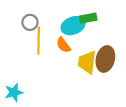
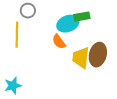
gray circle: (30, 22) -> (28, 11), moved
yellow line: (39, 41) -> (17, 35), moved

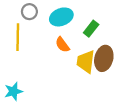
green rectangle: (82, 17) -> (91, 29), moved, turned -42
cyan ellipse: (68, 24) -> (61, 17), moved

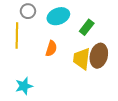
orange semicircle: (62, 45) -> (51, 49), moved, turned -126
cyan star: (13, 91) -> (24, 86), moved

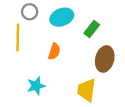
yellow trapezoid: (82, 59) -> (86, 90), moved
cyan star: (24, 86) -> (36, 86), moved

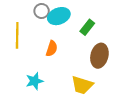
gray circle: (30, 12) -> (42, 11), moved
yellow trapezoid: (86, 90) -> (82, 85), turned -80

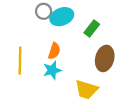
yellow line: (17, 35) -> (20, 61), moved
cyan star: (34, 81) -> (52, 70), moved

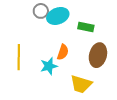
green rectangle: (92, 28) -> (86, 27), turned 63
orange semicircle: (54, 51) -> (63, 52), moved

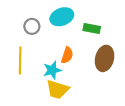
gray circle: (41, 11) -> (32, 26), moved
yellow trapezoid: (81, 84) -> (58, 89), moved

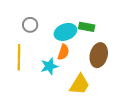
cyan ellipse: (62, 17) -> (65, 32), moved
yellow trapezoid: (58, 89) -> (80, 84), moved, turned -75

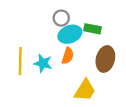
gray circle: (30, 25) -> (61, 18), moved
cyan star: (49, 66) -> (43, 63), moved, turned 30

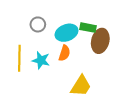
gray circle: (61, 18) -> (38, 24), moved
brown ellipse: (105, 59) -> (100, 41), moved

